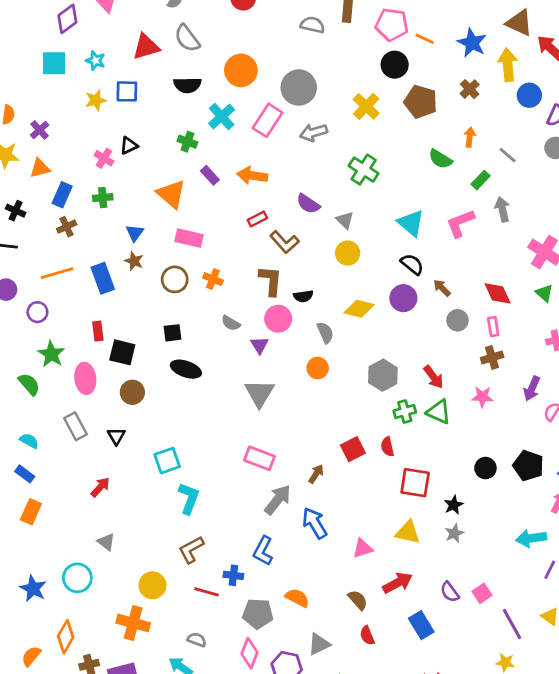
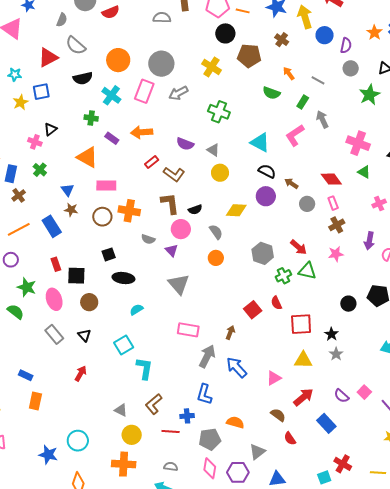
orange arrow: (470, 137) -> (289, 73), turned -32
green cross: (103, 198) -> (40, 170), turned -32
orange cross: (213, 279) -> (129, 211), size x1.5
cyan semicircle: (29, 441) -> (136, 310), moved, turned -48
gray triangle: (106, 542) -> (121, 410), moved

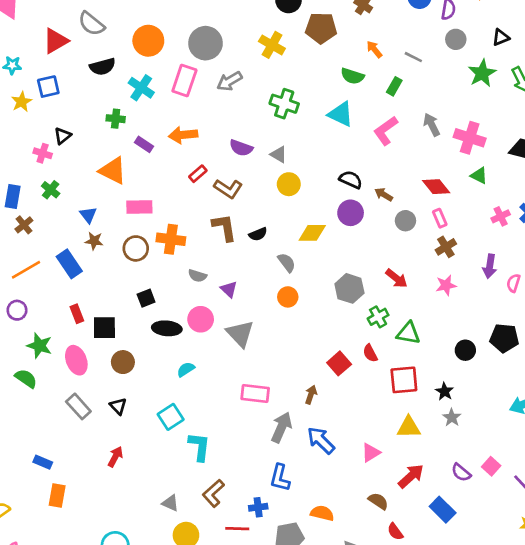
gray arrow: (322, 119) -> (432, 125), moved
cyan triangle: (260, 142) -> (341, 114), moved
pink circle: (181, 229) -> (201, 319), moved
green triangle: (307, 271) -> (408, 333), moved

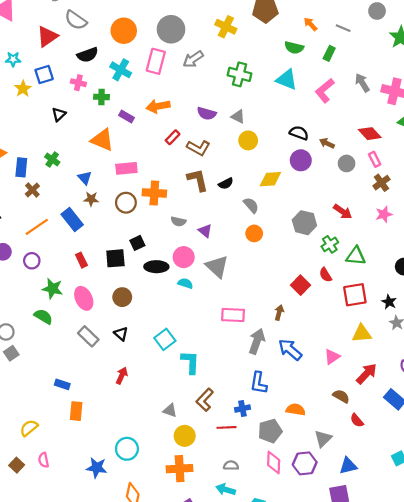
pink cross: (43, 153) -> (78, 83), moved
black square: (104, 328) -> (115, 258), moved
cyan semicircle: (186, 369) -> (185, 283), moved, turned 56

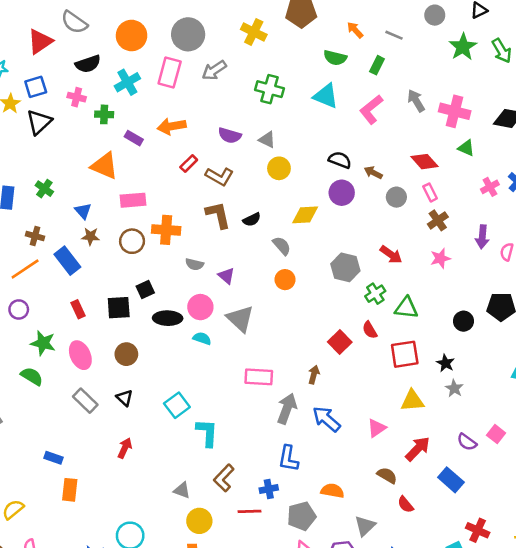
cyan cross: (121, 70) -> (127, 82), turned 30
black triangle: (59, 114) -> (39, 122), moved, size x1.5
brown cross: (32, 190) -> (35, 236), moved, turned -32

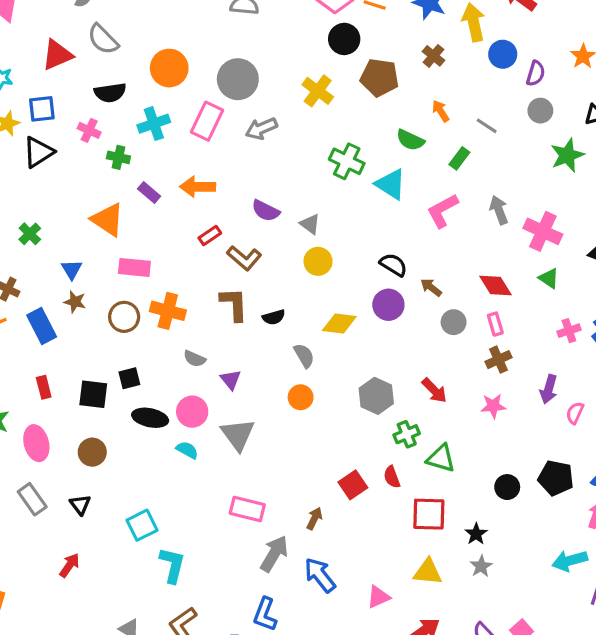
green cross: (269, 89) -> (347, 161), moved

